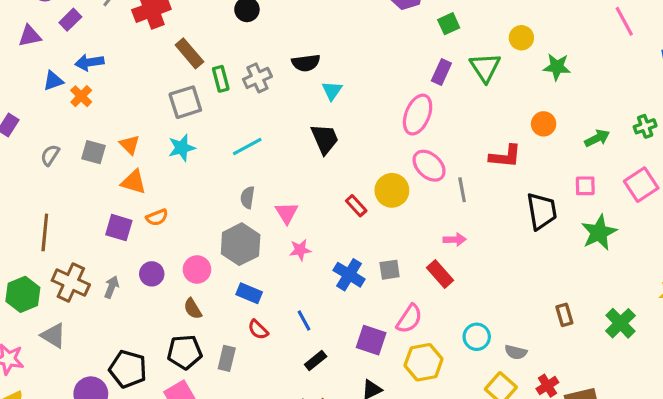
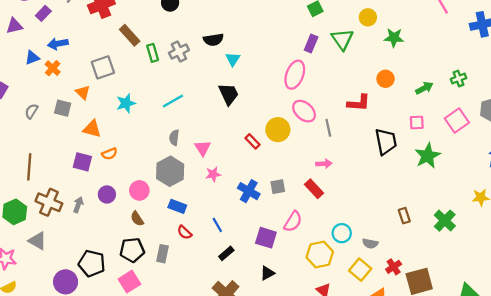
gray square: (185, 102) -> (103, 67), moved
orange triangle: (130, 145) -> (83, 92), moved
yellow hexagon: (424, 362) -> (320, 254), moved

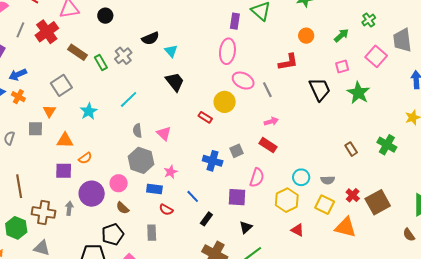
orange triangle: (83, 92) -> (49, 111), turned 32
pink star: (213, 174) -> (171, 172), moved
purple circle: (107, 194) -> (92, 194), size x1.6
black pentagon: (132, 250) -> (113, 234), moved

